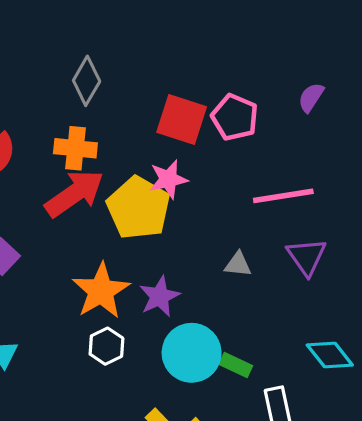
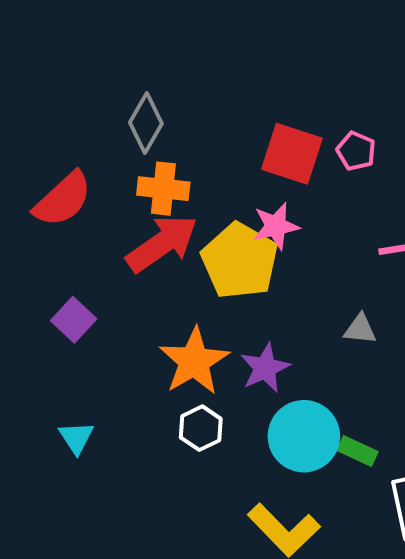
gray diamond: (87, 81) -> (146, 123), moved
pink pentagon: (235, 117) -> (356, 151), size x0.7

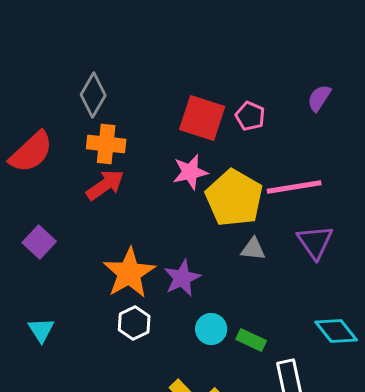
red arrow: (162, 243) -> (105, 185), size x0.7
yellow pentagon: (240, 261) -> (234, 198), moved
cyan circle: (304, 436) -> (211, 329), size x0.6

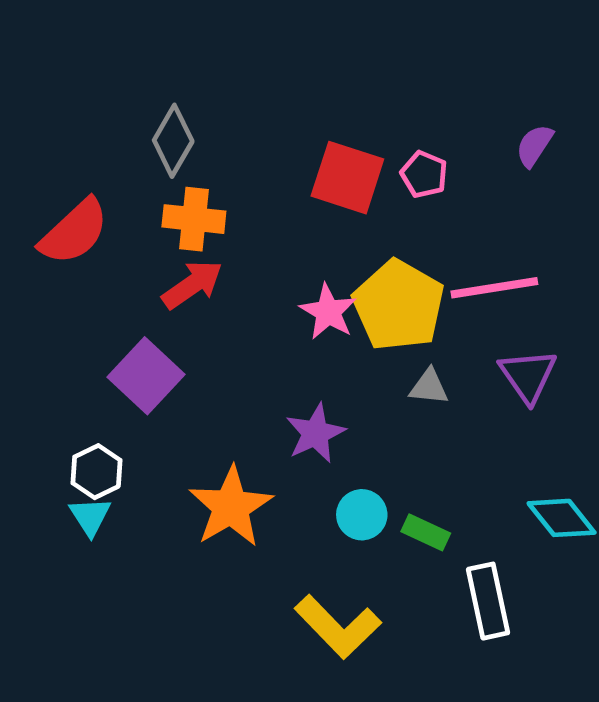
pink star: (190, 172) -> (328, 312), moved, turned -30
purple square: (39, 242) -> (146, 376), moved, size x1.4
orange star: (129, 273) -> (231, 507), moved
white hexagon: (134, 323) -> (96, 472), moved

